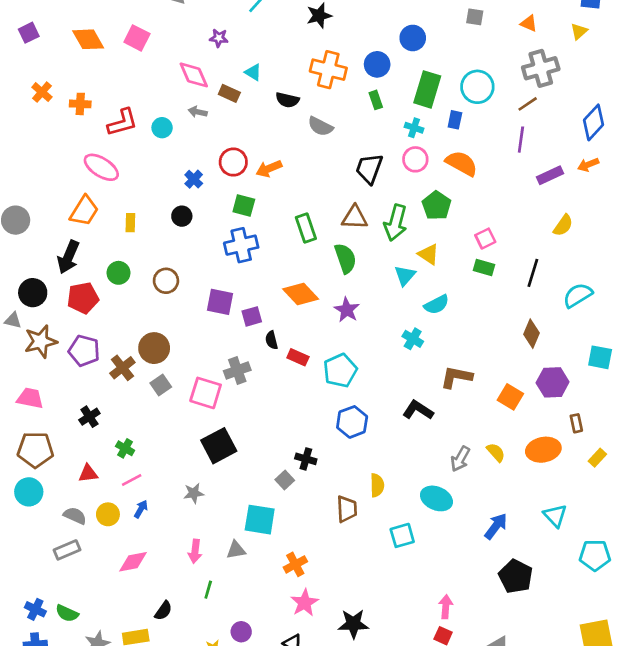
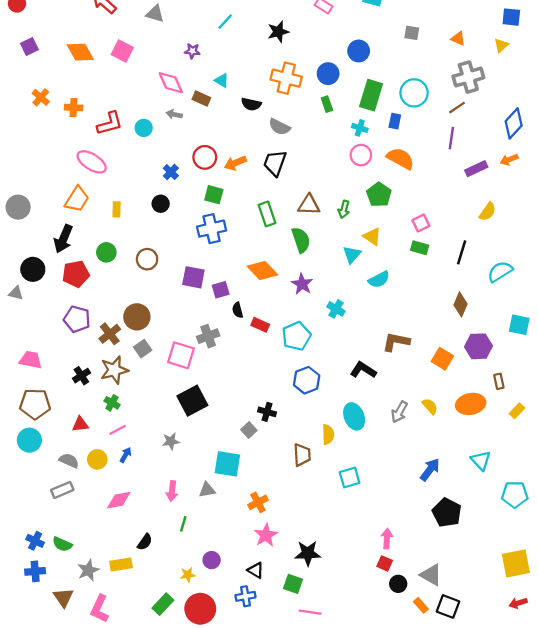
black trapezoid: (369, 169) -> (275, 163), moved
green arrow: (396, 223) -> (344, 209), size x0.6
cyan cross: (413, 339) -> (336, 309), moved
brown star: (41, 341) -> (114, 370), moved
cyan ellipse: (436, 498) -> (354, 416), moved, turned 45

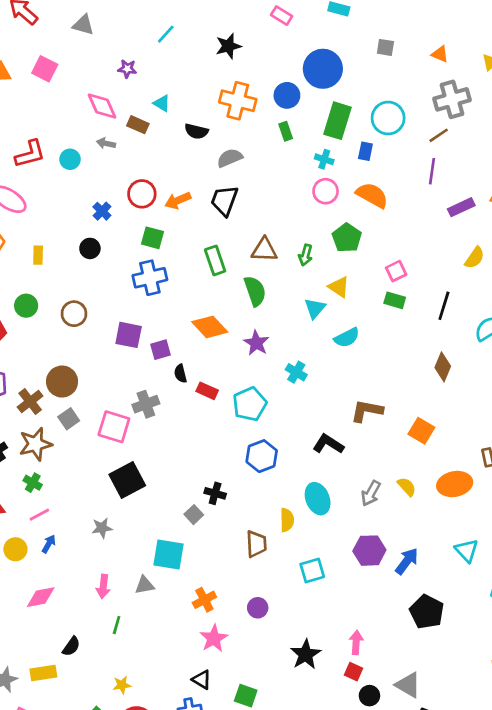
blue circle: (359, 51) -> (323, 69), size x1.5
gray semicircle: (279, 127) -> (230, 158), turned 130
purple hexagon: (479, 346) -> (369, 551), moved
black star: (308, 553) -> (306, 654), moved, turned -30
purple circle: (212, 560) -> (258, 608), moved

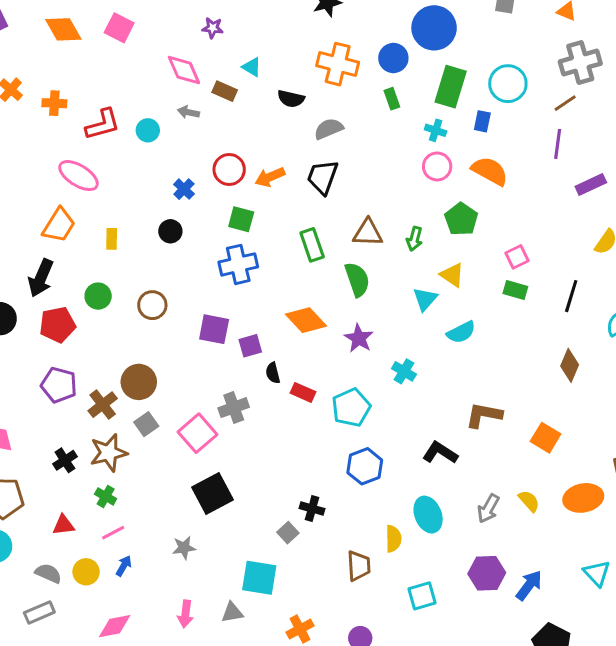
pink square: (114, 427) -> (198, 433), turned 32

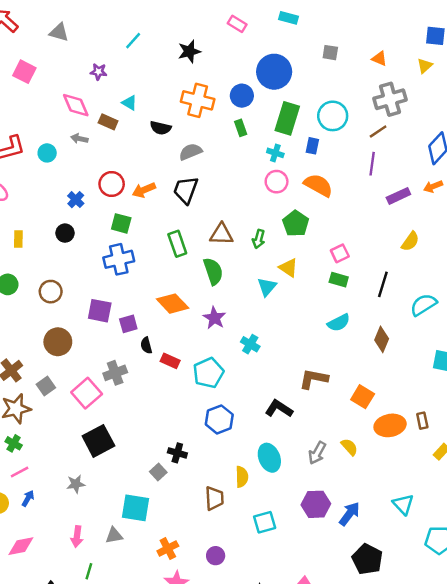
cyan semicircle: (461, 332) -> (339, 323), moved
brown circle: (139, 382) -> (58, 342), moved
orange ellipse: (583, 498) -> (390, 425), moved

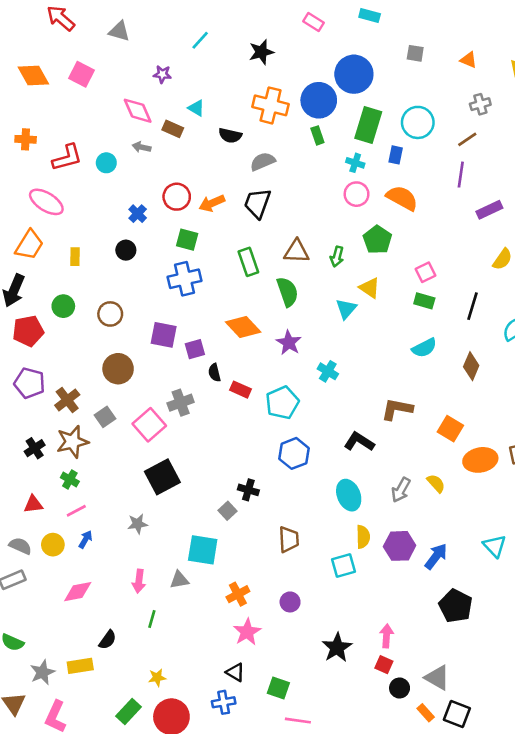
blue circle: (242, 96) -> (319, 100), size x1.4
gray cross: (390, 99) -> (480, 104), size x0.6
yellow semicircle: (242, 477) -> (363, 537), moved

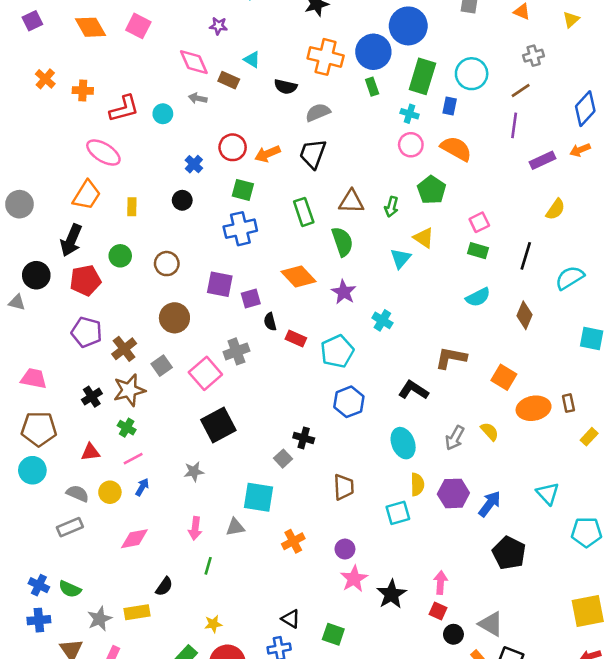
pink star: (247, 632) -> (354, 579), moved

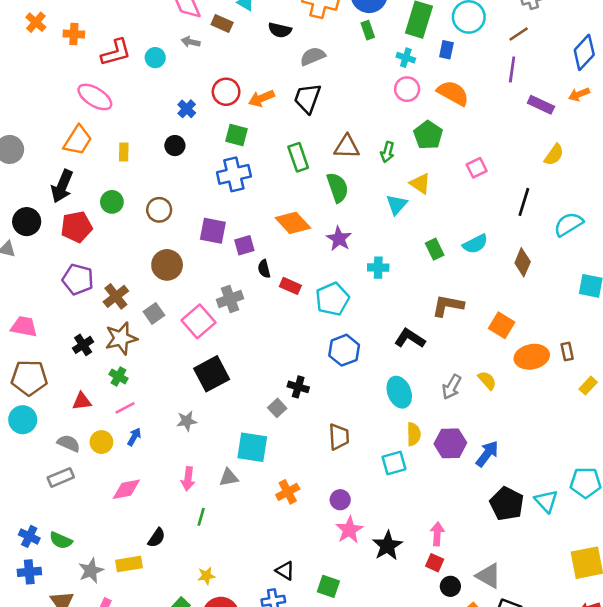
purple rectangle: (543, 160) -> (541, 105), turned 50
green rectangle: (478, 251) -> (435, 249), moved, turned 48
cyan cross: (382, 320) -> (378, 268), turned -30
cyan triangle: (548, 493) -> (546, 501), moved

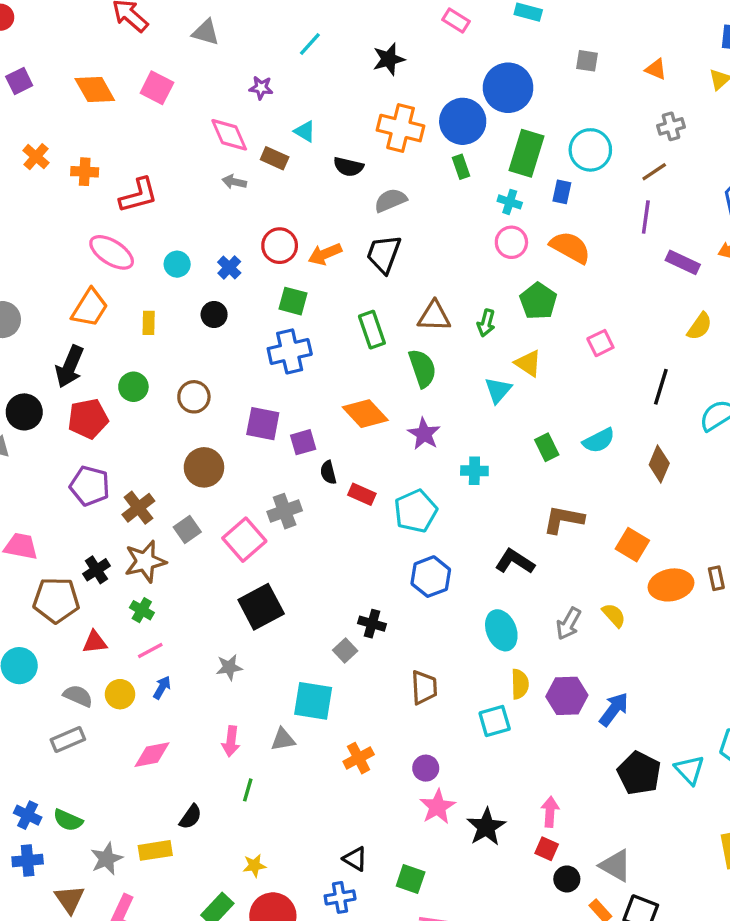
cyan circle: (155, 58) -> (177, 264), moved
brown pentagon: (29, 378) -> (56, 600), moved

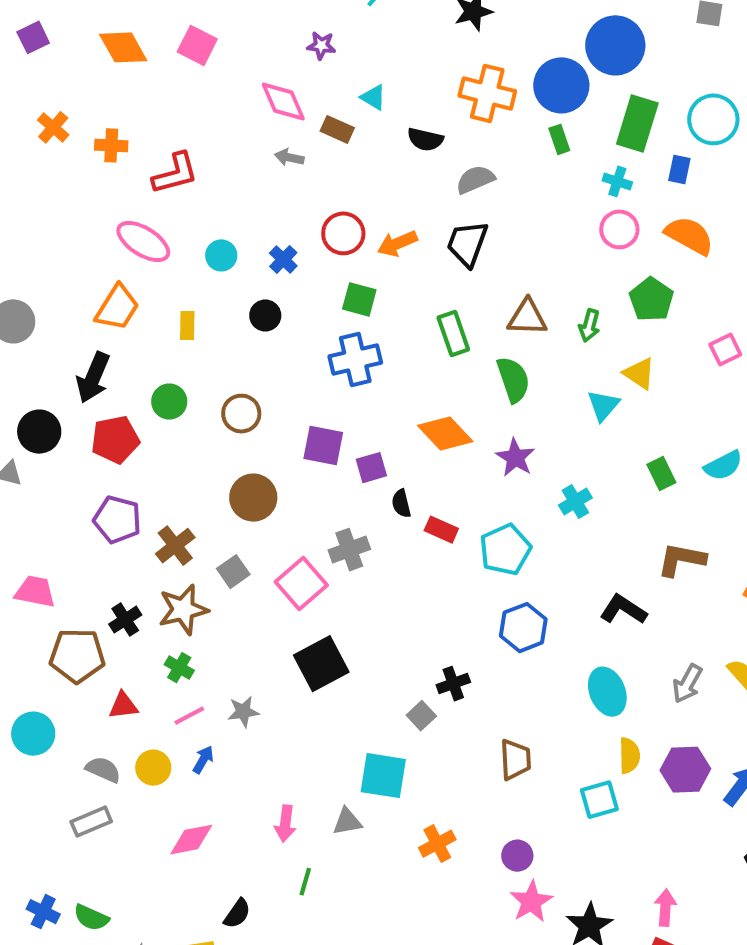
cyan cross: (474, 471) -> (575, 502), turned -32
black cross: (372, 624) -> (453, 684), turned -36
gray star: (229, 667) -> (243, 712), moved

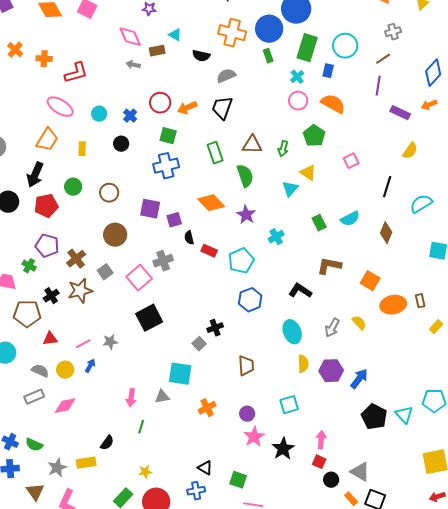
brown rectangle: (337, 129) -> (157, 51), turned -35
cyan cross: (617, 181) -> (297, 77), turned 32
green cross: (179, 668) -> (29, 266), moved
cyan square: (599, 800) -> (289, 405), moved
pink diamond: (191, 840) -> (65, 406), moved

